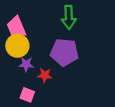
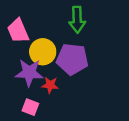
yellow circle: (17, 46) -> (43, 52), moved
purple star: (26, 64) -> (29, 73), size x1.6

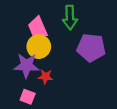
pink trapezoid: (18, 31) -> (38, 28), moved
purple pentagon: (72, 59) -> (91, 48), moved

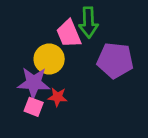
pink trapezoid: (38, 28) -> (69, 34), moved
pink square: (28, 97) -> (34, 107), moved

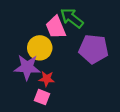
green arrow: (88, 22) -> (72, 18), turned 130
pink square: (34, 107) -> (42, 97), moved

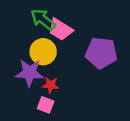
green arrow: (72, 18) -> (43, 20), moved
pink trapezoid: (56, 27) -> (60, 29), turned -35

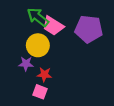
purple pentagon: (101, 53) -> (89, 29), moved
purple star: (30, 73) -> (26, 64), size x0.6

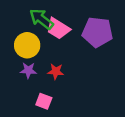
yellow circle: (38, 45) -> (27, 45), moved
red star: (44, 75) -> (56, 71), moved

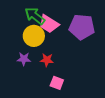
yellow circle: (27, 45) -> (34, 36), moved
pink square: (44, 101) -> (57, 83), moved

